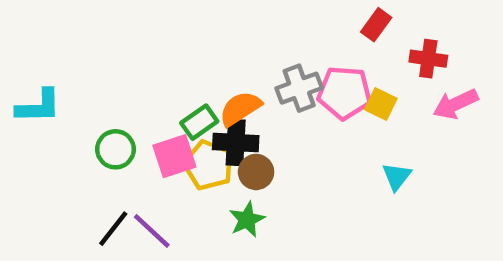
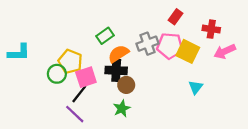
red rectangle: (376, 25) -> (175, 17), moved
yellow square: (381, 104) -> (188, 51), size x1.5
green rectangle: (199, 122) -> (105, 36), moved
yellow pentagon: (208, 165) -> (70, 61), moved
black line: (113, 229) -> (79, 94), moved

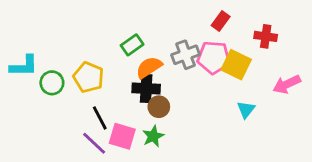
pink arrow: (225, 51) -> (287, 84), moved
green circle: (57, 74) -> (52, 83), moved
pink square: (86, 77) -> (122, 136), moved, turned 35
black line: (79, 94) -> (100, 118), turned -66

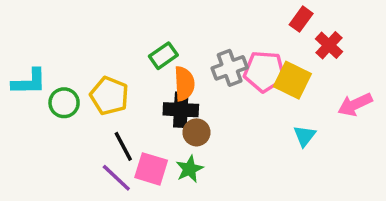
red rectangle: (221, 21) -> (301, 19), moved
red cross: (266, 36) -> (329, 45), turned 35
orange semicircle: (149, 67) -> (184, 84), turned 120

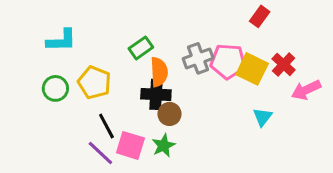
red cross: (329, 45) -> (284, 64), moved
cyan L-shape: (29, 82) -> (61, 40), moved

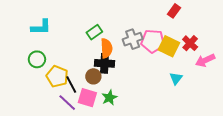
yellow pentagon: (94, 82) -> (57, 76), moved
brown circle: (170, 114) -> (93, 76), moved

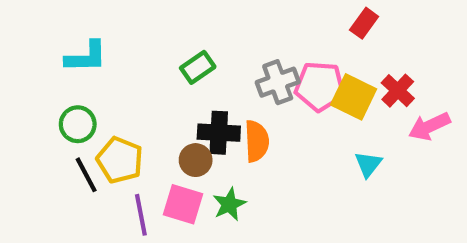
orange semicircle: (106, 48) -> (257, 141), moved
black line: (71, 84) -> (86, 175), moved
purple line: (67, 103) -> (141, 215), turned 36

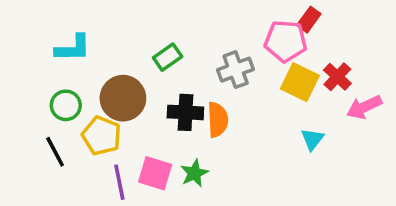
pink pentagon: (320, 86) -> (286, 41), moved
brown circle: (196, 160) -> (123, 98), moved, size x1.6
black line: (86, 175) -> (55, 152), moved

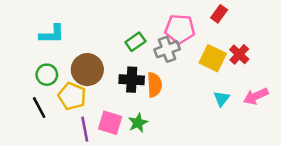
pink pentagon: (286, 41) -> (180, 29), moved
green rectangle: (168, 57) -> (135, 42), moved
pink arrow: (364, 107) -> (256, 96), moved

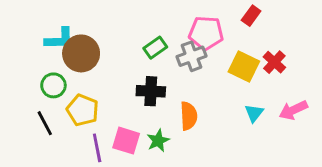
brown circle: (87, 70) -> (81, 53), moved
orange semicircle: (154, 85) -> (189, 116), moved

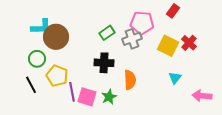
pink arrow: (293, 110) -> (202, 96), moved, turned 30
purple line: (97, 148) -> (72, 92), moved

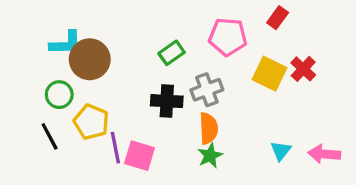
gray cross: (132, 39) -> (207, 90), moved
cyan triangle: (175, 78) -> (281, 151), moved
green star: (109, 97) -> (210, 156), moved

